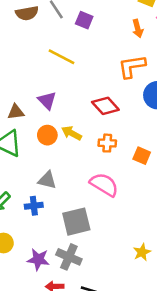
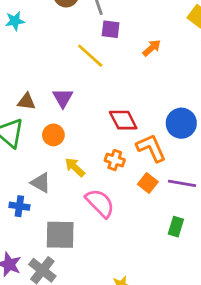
purple square: (84, 20) -> (111, 29), moved, turned -30
orange arrow: (138, 29) -> (152, 48), moved, turned -132
orange L-shape: (132, 66) -> (151, 148), moved, turned 60
yellow arrow: (72, 133) -> (75, 167), moved

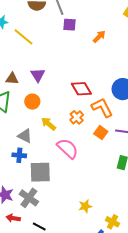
yellow line: (90, 56) -> (24, 37), moved
orange cross: (115, 160) -> (77, 117), turned 32
blue cross: (19, 206) -> (19, 155), moved

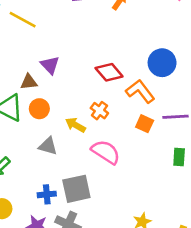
brown triangle: (12, 79) -> (29, 82), moved
orange circle: (32, 102) -> (39, 109), moved
orange cross: (77, 117) -> (99, 111), moved
blue cross: (19, 155) -> (47, 194), moved

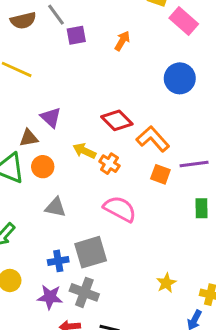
blue circle: (162, 63) -> (180, 78), moved
yellow arrow: (75, 125) -> (84, 151), moved

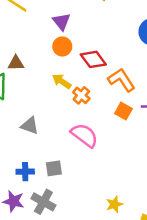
purple triangle: (51, 117) -> (61, 22), moved
orange circle: (43, 167) -> (62, 46), moved
gray square: (91, 252) -> (54, 168), size x0.6

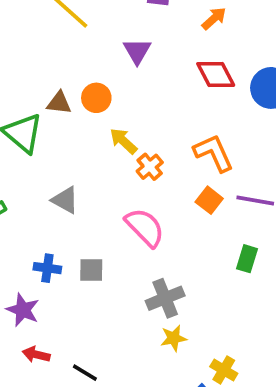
orange circle: (62, 46) -> (96, 98), moved
red diamond: (93, 59) -> (216, 74), moved
gray cross: (43, 202) -> (165, 298), moved, turned 30

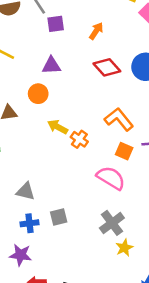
purple triangle: (137, 51) -> (51, 66), turned -48
orange circle: (96, 98) -> (38, 94), moved
gray triangle: (65, 200) -> (26, 191), moved
pink semicircle: (145, 227) -> (111, 178), moved

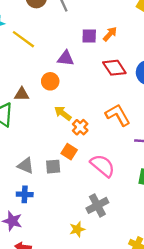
purple square: (56, 24) -> (89, 36), moved
orange square: (124, 151) -> (69, 152), moved
gray square: (59, 217) -> (53, 167), moved
yellow star: (124, 248) -> (77, 229), moved

